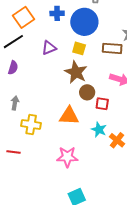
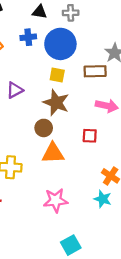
purple triangle: (49, 48) -> (15, 90), moved
brown circle: (87, 92) -> (44, 128), moved
cyan star: (99, 130) -> (103, 199), moved

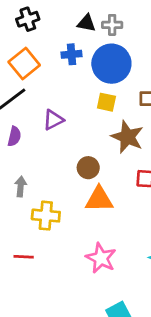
gray cross: (71, 13) -> (112, 25), moved
brown star: (56, 103) -> (127, 137), moved
pink star: (56, 200) -> (101, 258), turned 30

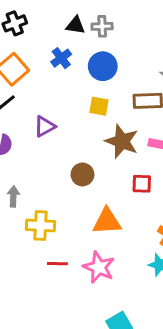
blue cross: (72, 54) -> (61, 58), turned -30
blue circle: (111, 64) -> (103, 66), size x0.7
orange triangle: (99, 199) -> (107, 221), moved
red line: (24, 257) -> (57, 264), moved

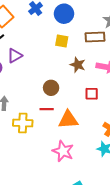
purple triangle: (45, 126) -> (15, 56), moved
brown star: (122, 141) -> (78, 65), size x0.7
red line: (57, 264) -> (47, 109), moved

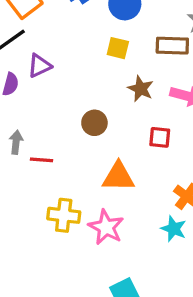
red line: (47, 109) -> (42, 160), moved
yellow cross: (23, 123) -> (64, 215), moved

